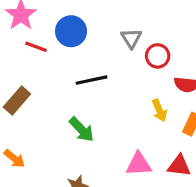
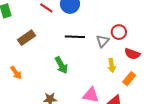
gray triangle: (131, 38) -> (103, 41), moved

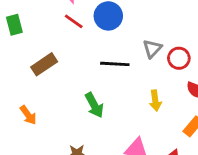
gray triangle: (103, 41) -> (152, 49), moved
yellow arrow: (112, 65) -> (155, 101), moved

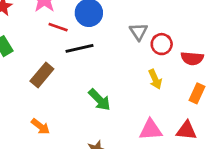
red circle: (179, 58) -> (162, 44), moved
black line: (115, 64) -> (80, 48), moved

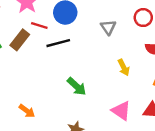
red circle: (162, 44) -> (143, 18), moved
brown rectangle: (42, 75) -> (20, 40), moved
pink triangle: (151, 130) -> (121, 111), turned 40

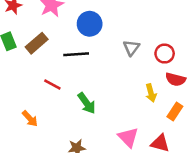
red circle: (143, 18) -> (165, 54), moved
red line: (39, 26) -> (52, 84), moved
yellow arrow: (124, 67) -> (151, 93), moved

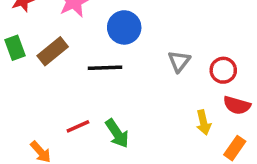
red line: (52, 84) -> (78, 126), moved, turned -54

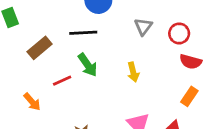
brown rectangle: (53, 51) -> (40, 48), moved
yellow arrow: (203, 122) -> (133, 72), moved
green arrow: (117, 133) -> (88, 65), moved

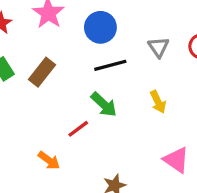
black line: (83, 33) -> (110, 65), moved
brown rectangle: (40, 48) -> (42, 72), moved

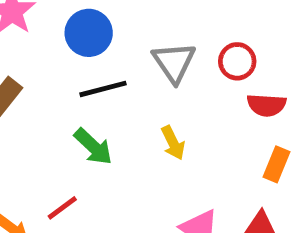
gray triangle: (158, 47) -> (174, 62), size x1.4
red line: (78, 129) -> (62, 208), moved

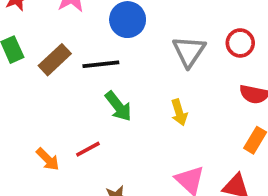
red circle: (237, 61) -> (240, 43), moved
black line: (103, 89) -> (101, 64), moved

